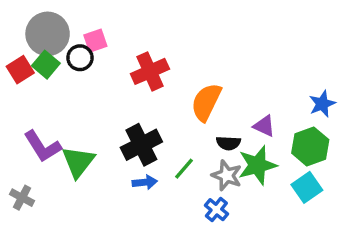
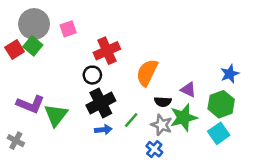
black circle: (80, 58) -> (92, 75), moved
purple L-shape: (42, 146) -> (30, 104), turned -36

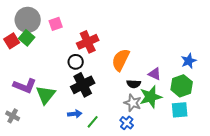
green line: (131, 120) -> (93, 122), moved
blue arrow: (103, 130) -> (75, 114), moved
cyan square: (219, 133) -> (180, 110), turned 30

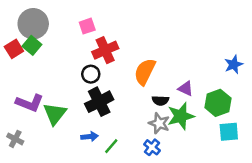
pink square: (56, 24) -> (87, 26), moved
blue star: (189, 61) -> (234, 65), moved
cyan square: (180, 110) -> (229, 132), moved

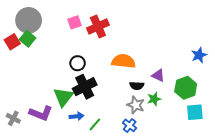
red cross: (105, 50) -> (98, 26), moved
orange semicircle: (145, 72) -> (123, 61), turned 70
purple L-shape: (30, 103) -> (41, 113), moved
green triangle: (55, 114) -> (63, 97), moved
green star: (181, 116) -> (154, 99), size x0.6

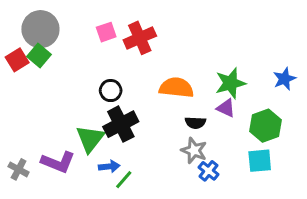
green star: (154, 99) -> (230, 83), moved, size x1.5
cyan square: (195, 112) -> (260, 161), moved
green line: (95, 124) -> (124, 180), moved
blue cross: (130, 125) -> (209, 171), moved

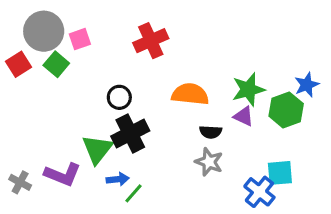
pink square: (106, 32) -> (80, 39), moved
green square: (39, 55) -> (56, 64), moved
green hexagon: (265, 126) -> (286, 110), moved
blue cross: (209, 171) -> (259, 192), moved, size x1.4

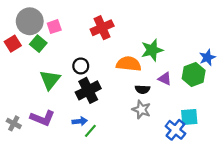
green star: (248, 89) -> (152, 50), moved
green triangle: (97, 149) -> (50, 80), moved

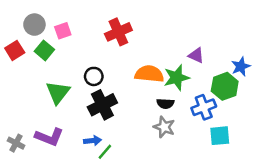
gray circle: (30, 21) -> (34, 25), size x0.7
green star: (152, 50) -> (177, 78), moved
purple triangle: (165, 79) -> (196, 55), moved
blue cross: (175, 130) -> (204, 107), moved, turned 30

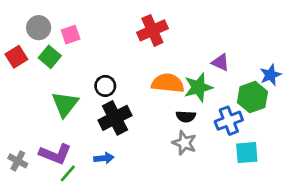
red cross: (118, 32) -> (152, 30), moved
green line: (105, 152) -> (68, 173), moved

